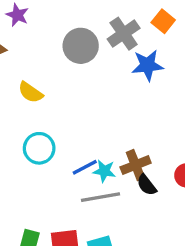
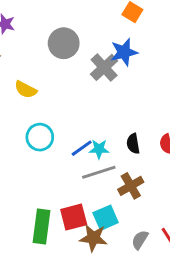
gray cross: (124, 34) -> (104, 67), moved
brown cross: (136, 165) -> (131, 186), moved
black semicircle: (147, 185) -> (133, 144), moved, turned 36

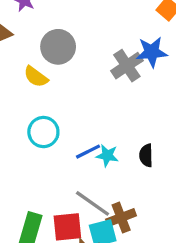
gray circle: (64, 43) -> (58, 47), moved
gray line: (99, 172) -> (92, 203), moved, turned 44
brown cross: (131, 186) -> (121, 218), moved

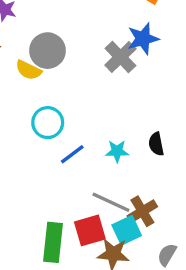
yellow semicircle: (36, 77) -> (28, 70), moved
cyan circle: (43, 132) -> (48, 123), moved
blue line: (88, 152) -> (72, 154), moved

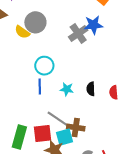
cyan circle: (48, 123) -> (44, 66), moved
blue line: (72, 154) -> (40, 86), turned -63
brown cross: (142, 211) -> (76, 127), turned 30

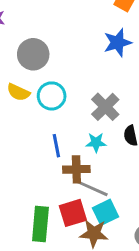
yellow semicircle: (22, 32) -> (18, 92), moved
gray cross: (78, 33) -> (105, 107), moved
cyan circle: (44, 66) -> (52, 96), moved
brown cross: (76, 127) -> (76, 169), moved

